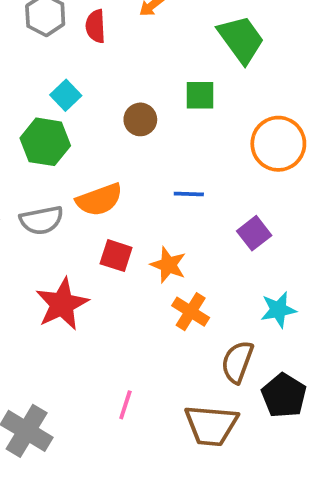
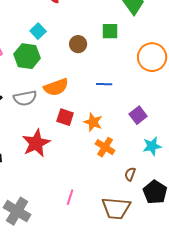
purple square: (254, 233) -> (138, 115), moved
brown semicircle: (237, 362) -> (130, 174), size x0.6

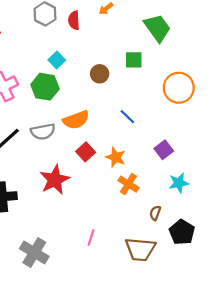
blue line: (104, 84) -> (127, 117), turned 42
red square: (65, 117) -> (86, 152), turned 30

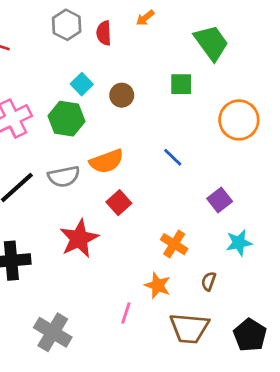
brown circle: (100, 74) -> (122, 95), moved
orange star: (116, 157) -> (158, 285), moved
black pentagon: (182, 232) -> (250, 335), moved

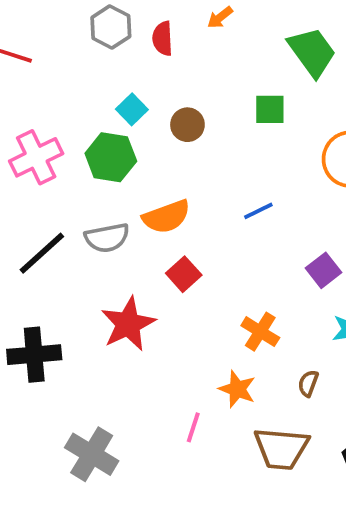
blue line: (173, 157) -> (258, 211), turned -70

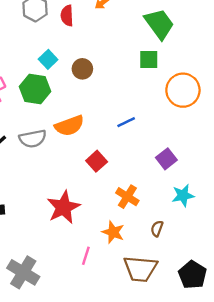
green square: (270, 109) -> (149, 59), moved
red square: (184, 274) -> (97, 161), moved
red star: (128, 324) -> (63, 207), moved

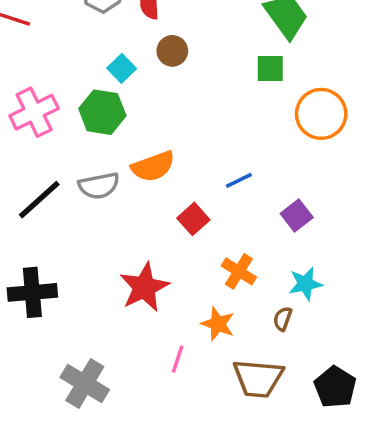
brown circle: (82, 69) -> (172, 51), moved
blue line: (126, 122) -> (239, 180), moved
cyan star: (183, 195) -> (305, 284), moved

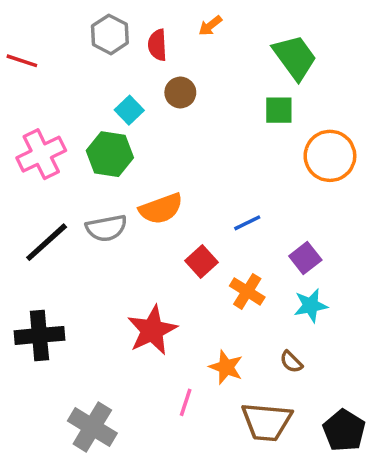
orange cross: (239, 271) -> (247, 291), moved
cyan star: (305, 284) -> (311, 306), moved
brown semicircle: (283, 319) -> (291, 362), turned -65

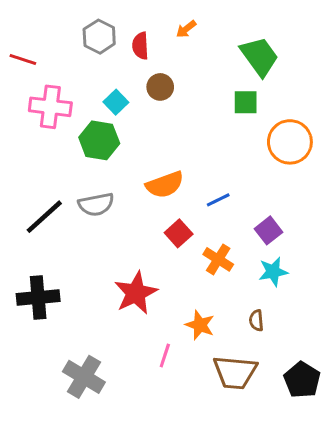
pink cross: (41, 154) -> (50, 107), moved, turned 33
orange semicircle: (161, 209) -> (165, 185), moved
brown semicircle: (291, 362) -> (256, 320), turned 40

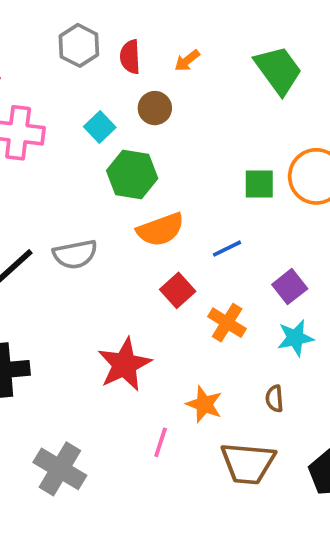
orange arrow: (186, 29) -> (187, 61), moved
green square: (246, 102) -> (259, 184), moved
green hexagon: (99, 140) -> (132, 175), moved

